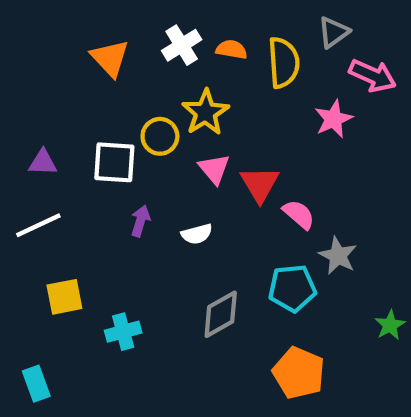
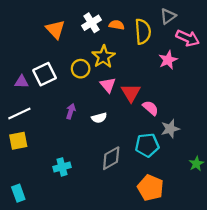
white square: (114, 162) -> (45, 74), moved, turned -30
gray star: (338, 256) -> (170, 129), turned 30
yellow square: (64, 297) -> (18, 141), moved

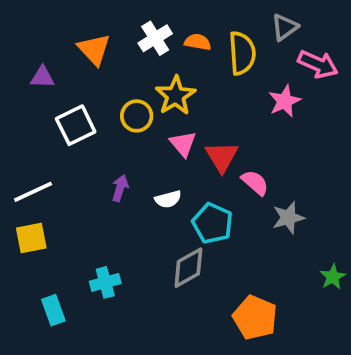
purple triangle: (22, 82) -> (42, 77), moved
cyan pentagon: (147, 145) -> (212, 223), moved, turned 30
cyan rectangle: (18, 193) -> (53, 310), moved

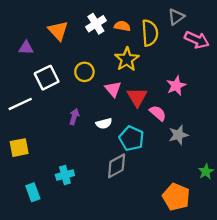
yellow star: (176, 96) -> (127, 59), moved
pink star: (285, 101) -> (176, 86), moved
white line: (33, 192) -> (20, 104), moved
orange pentagon: (255, 318) -> (176, 197), moved

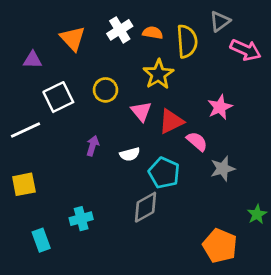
red triangle: (137, 97) -> (171, 121), turned 35

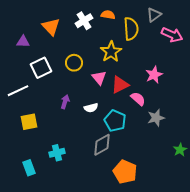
orange semicircle: (153, 33) -> (108, 15), moved
yellow square: (24, 184) -> (29, 122), moved
orange pentagon: (220, 246) -> (125, 172), moved

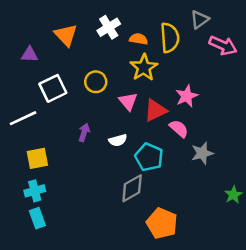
orange semicircle: (108, 15) -> (139, 39), moved
pink star: (154, 75) -> (187, 96), moved
cyan cross: (57, 153) -> (35, 191), moved

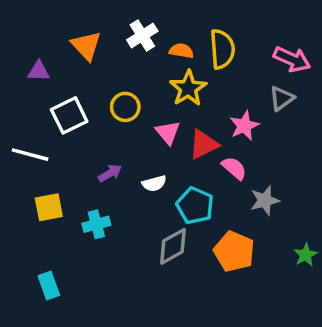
gray triangle: (200, 19) -> (282, 98), moved
white line: (23, 118) -> (30, 155), turned 40
purple arrow: (84, 132) -> (110, 173), turned 42
cyan cross: (35, 191) -> (96, 224), moved
orange pentagon: (162, 223) -> (234, 251), moved

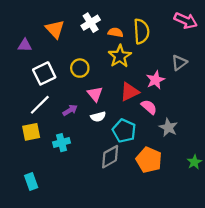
pink arrow: (292, 59) -> (186, 21), moved
pink triangle: (168, 132) -> (95, 94), moved
white line: (30, 155) -> (40, 105), moved, turned -60
gray star: (265, 200) -> (168, 127), turned -30

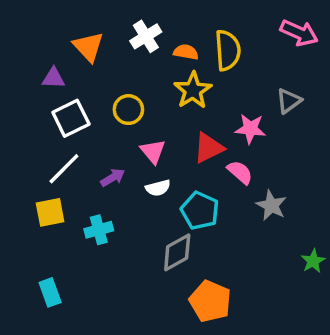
purple triangle: (25, 45) -> (53, 78), moved
pink star: (155, 80) -> (250, 129), turned 30
orange pentagon: (149, 160) -> (210, 301), moved

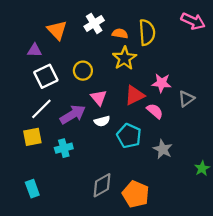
gray triangle: (289, 101) -> (186, 99), moved
purple arrow: (113, 177) -> (73, 114), size x1.6
gray star: (271, 205) -> (163, 149), moved
gray diamond: (177, 252) -> (102, 185), moved

